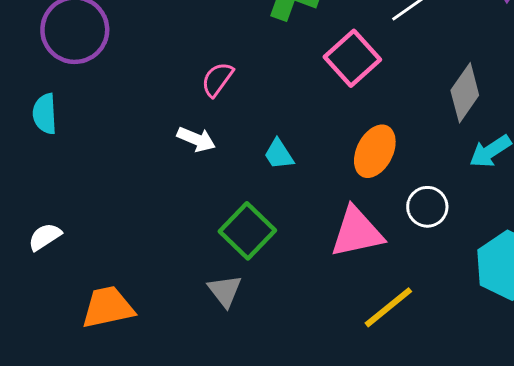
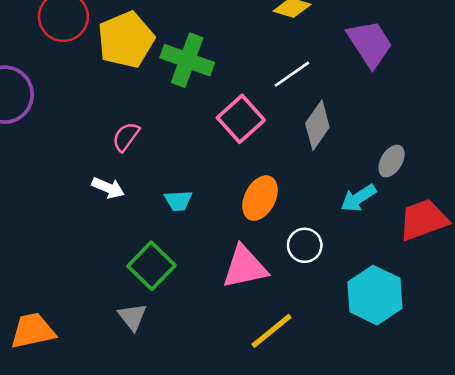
gray diamond: (465, 93) -> (317, 125), moved
cyan trapezoid: (279, 154) -> (178, 201), turned -60

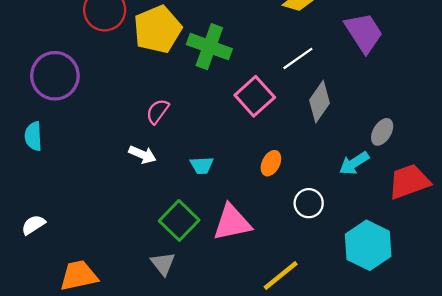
orange ellipse: (260, 198) -> (271, 163), size x0.7
pink triangle: (245, 267) -> (232, 223), moved

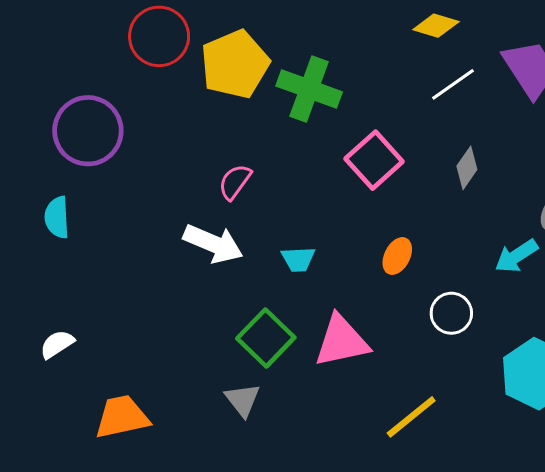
white line: (298, 58) -> (453, 84), moved
gray diamond: (319, 102) -> (467, 168), size x0.7
white arrow: (142, 155) -> (213, 244), size x1.5

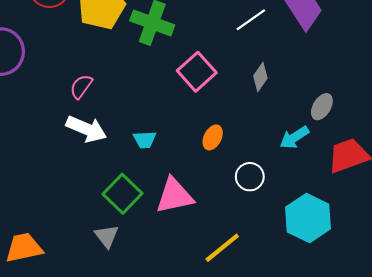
pink semicircle: (235, 182) -> (81, 87), moved

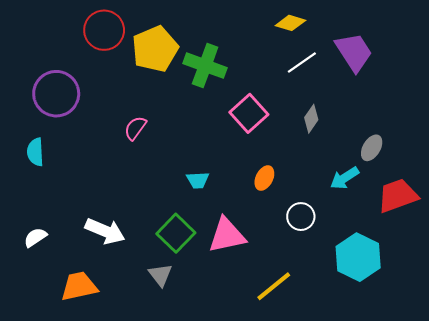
white arrow: (86, 129) -> (105, 231), moved

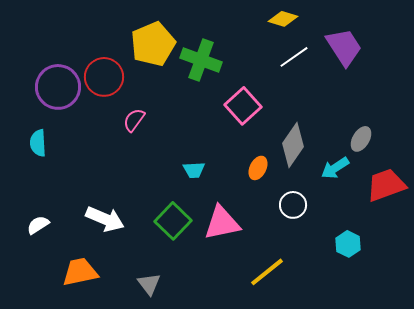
red circle: (104, 30) -> (104, 77), moved
gray diamond: (311, 119) -> (293, 145), moved, size x1.6
cyan hexagon: (358, 257) -> (348, 244), size x0.6
gray triangle: (160, 275) -> (149, 284), moved

